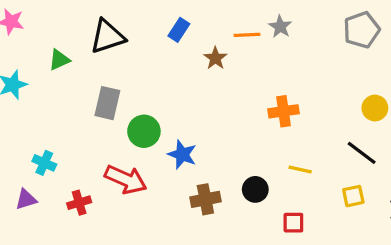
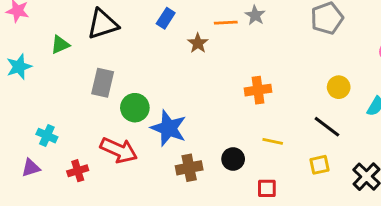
blue star: (182, 155) -> (169, 128), size x1.4

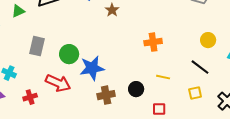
gray rectangle: (103, 83) -> (37, 46), moved
blue star: (169, 128) -> (92, 68), turned -30

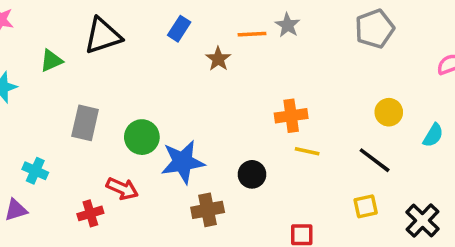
yellow line: (163, 77) -> (307, 151), moved
red arrow: (58, 83) -> (122, 189), size x0.7
black circle: (136, 89) -> (252, 174), moved
red cross: (30, 97) -> (90, 213), moved

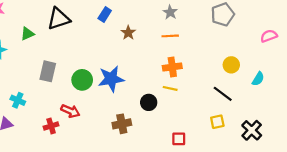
orange line: (252, 34) -> (170, 36), moved
yellow line: (307, 151) -> (170, 88), moved
blue star: (183, 162) -> (111, 79), moved

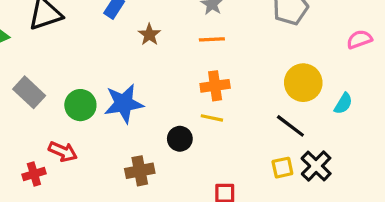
yellow circle: (231, 65) -> (303, 83), size x1.5
gray rectangle: (48, 71) -> (29, 92), turned -60
black cross: (252, 130) -> (316, 166), moved

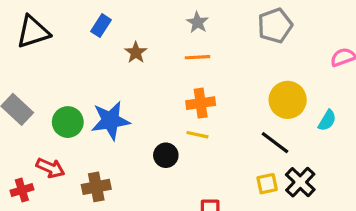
brown cross: (140, 171) -> (96, 187), moved

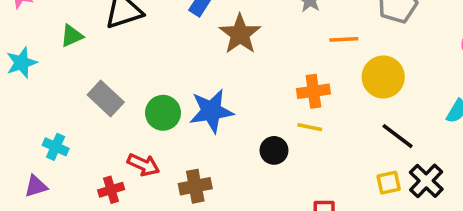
brown star: (136, 52) -> (240, 34), size x1.6
orange line: (197, 57) -> (344, 39), moved
yellow circle: (288, 100) -> (383, 77), moved

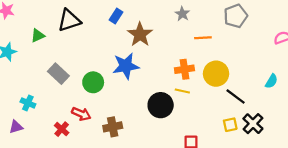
yellow circle: (383, 77) -> (216, 74), moved
blue star: (211, 111) -> (126, 66), moved
black circle: (274, 150) -> (161, 105), size x1.5
red cross: (111, 190) -> (62, 129), turned -32

